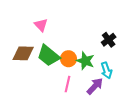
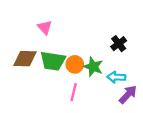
green trapezoid: (48, 56) -> (53, 61), turned -30
cyan arrow: (106, 70) -> (116, 77), turned 112
purple arrow: (95, 86) -> (128, 94), moved

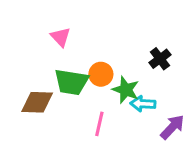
brown diamond: (25, 59) -> (37, 102), moved
orange circle: (75, 64) -> (101, 74), moved
cyan arrow: (116, 77) -> (143, 104), moved

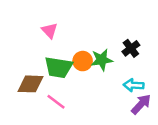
green star: (126, 90) -> (102, 60), moved, turned -30
cyan arrow: (143, 104) -> (133, 85), moved
pink line: (99, 124) -> (56, 102), moved, turned -66

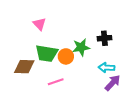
black cross: (131, 48) -> (104, 38), turned 32
orange circle: (83, 61) -> (66, 56), moved
pink line: (56, 102) -> (56, 82), moved, turned -56

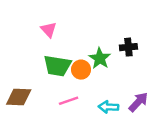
green star: (81, 47) -> (100, 58), turned -30
brown diamond: (24, 67) -> (19, 97), moved
cyan arrow: (106, 68) -> (108, 107), moved

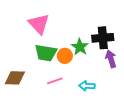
pink triangle: (49, 30) -> (39, 24), size x1.6
black cross: (128, 47) -> (103, 38), size x1.5
purple arrow: (138, 102) -> (111, 59), moved, turned -60

